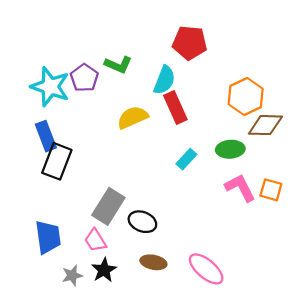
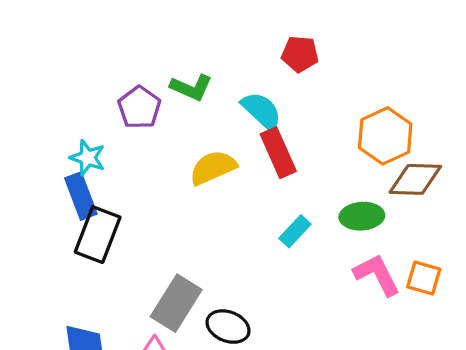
red pentagon: (190, 43) -> (300, 54), size x0.7
cyan semicircle: (164, 80) -> (261, 111), turned -68
cyan star: (50, 87) -> (88, 158), moved, size x0.6

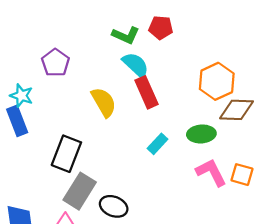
green L-shape: (191, 87) -> (126, 35), moved
yellow semicircle: (213, 168) -> (104, 102), turned 84
black rectangle: (98, 235) -> (66, 154), moved

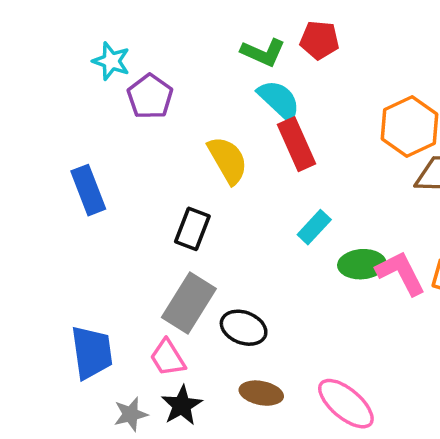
cyan star: (21, 96) -> (111, 61), moved
green ellipse: (201, 134) -> (362, 264), moved
black rectangle: (66, 154) -> (192, 229), moved, size x0.7

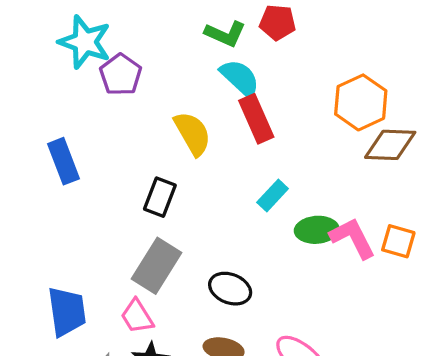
cyan star: (111, 61) -> (85, 42), size x1.5
black ellipse: (244, 328) -> (230, 289), moved

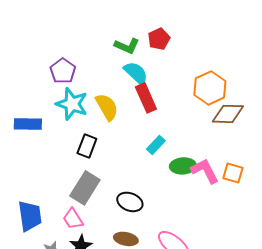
red pentagon: (277, 22) -> (159, 39), turned -30
cyan star: (85, 42) -> (72, 104), moved
blue rectangle: (64, 161) -> (28, 124), turned -68

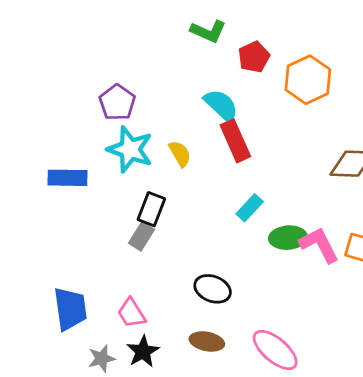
green L-shape: (127, 46) -> (208, 31), moved
orange hexagon: (210, 88) -> (308, 80), moved
yellow semicircle: (107, 107) -> (180, 154), size x0.7
gray rectangle: (85, 188) -> (141, 236), moved, size x0.6

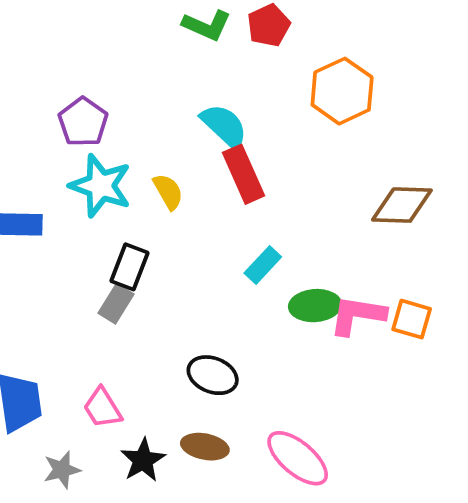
red pentagon: (254, 57) -> (269, 25), moved
pink L-shape: (319, 245) -> (358, 315), turned -54
black star: (143, 351) -> (143, 460), moved

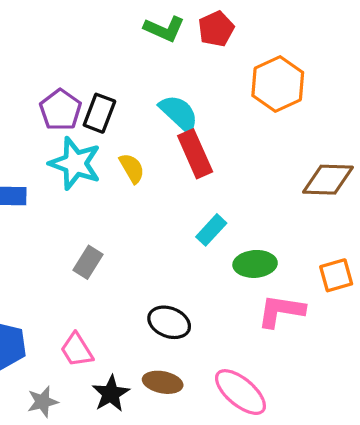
black rectangle: (129, 267) -> (99, 113), moved
pink L-shape: (358, 315) -> (281, 311), moved
orange square: (412, 319) -> (336, 275), turned -32

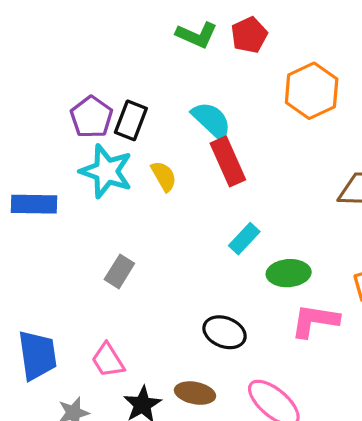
black ellipse: (169, 322) -> (225, 332), moved

